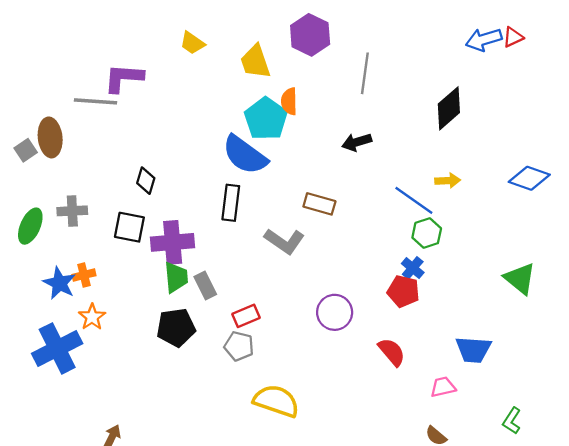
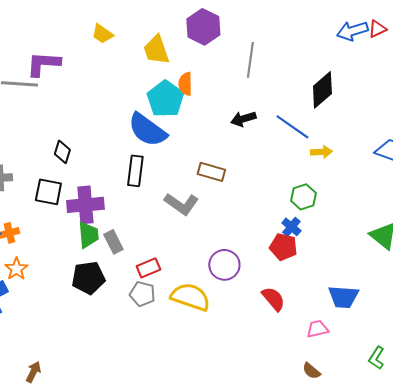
blue line: (414, 200) -> (292, 127), moved
yellow semicircle: (276, 401) -> (190, 297), moved

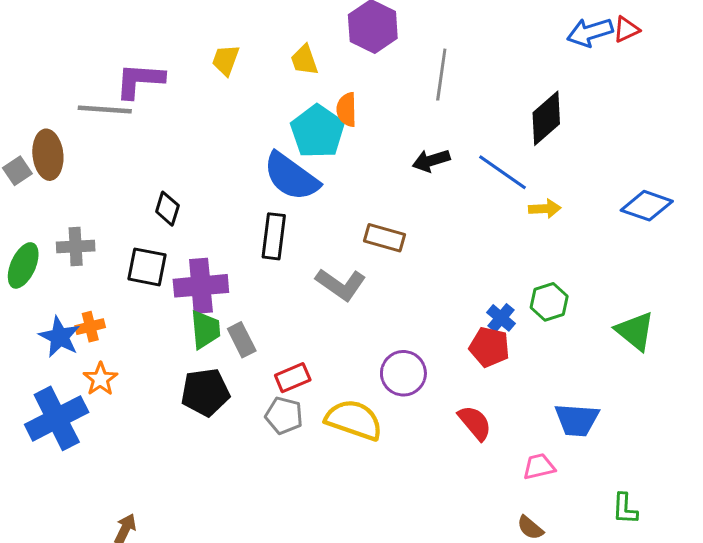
yellow trapezoid: (102, 34) -> (226, 60), moved, turned 75
yellow trapezoid: (156, 50) -> (304, 60), size x0.7
green hexagon: (303, 197) -> (549, 302), moved
green L-shape: (376, 358) -> (625, 509), turned -30

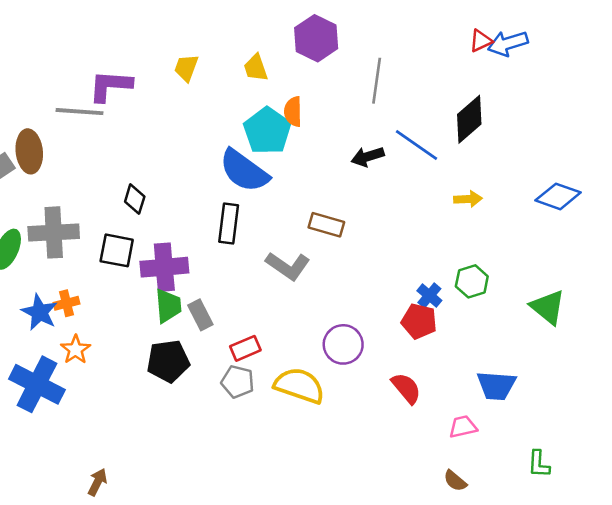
red triangle: (626, 29) -> (481, 41), moved
blue line: (503, 172) -> (417, 145), moved
gray cross: (76, 246) -> (54, 232), size x1.5
blue cross: (57, 418) -> (37, 384), turned -36

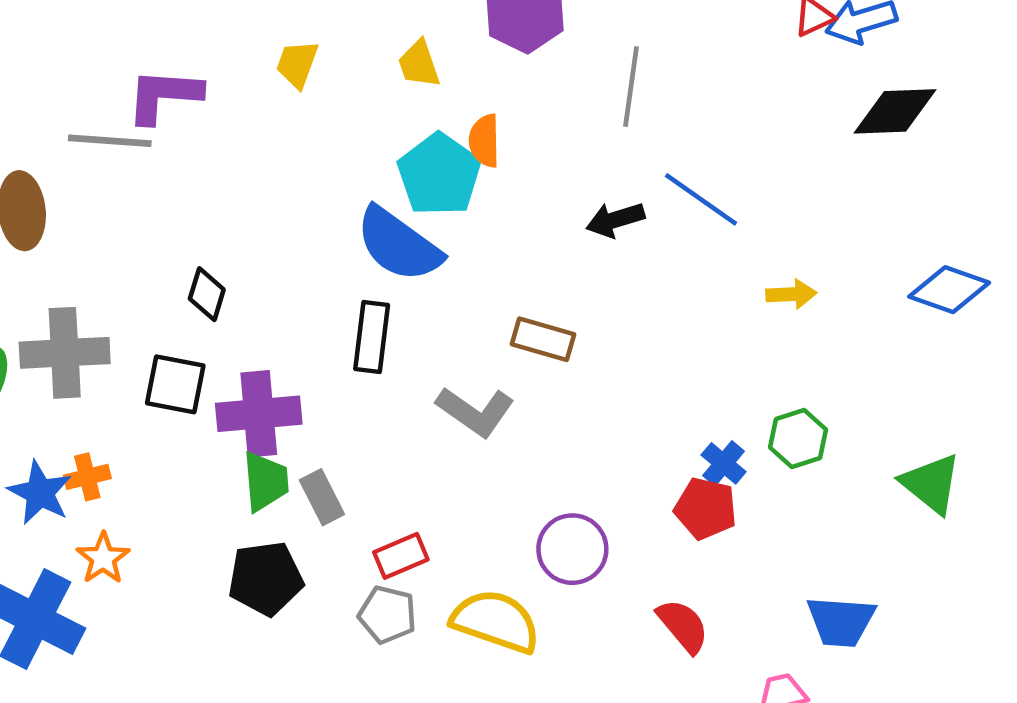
black diamond: (469, 119) -> (895, 111), moved, turned 39

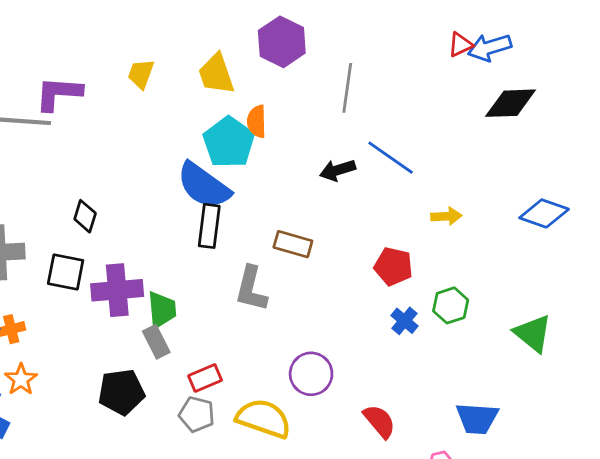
yellow trapezoid: (419, 64) -> (216, 74), size x1.4
black rectangle: (372, 337) -> (209, 226), moved
gray L-shape: (475, 411) -> (251, 289), turned 69
green trapezoid: (266, 481) -> (162, 310), moved
red pentagon: (705, 508) -> (393, 266), moved

